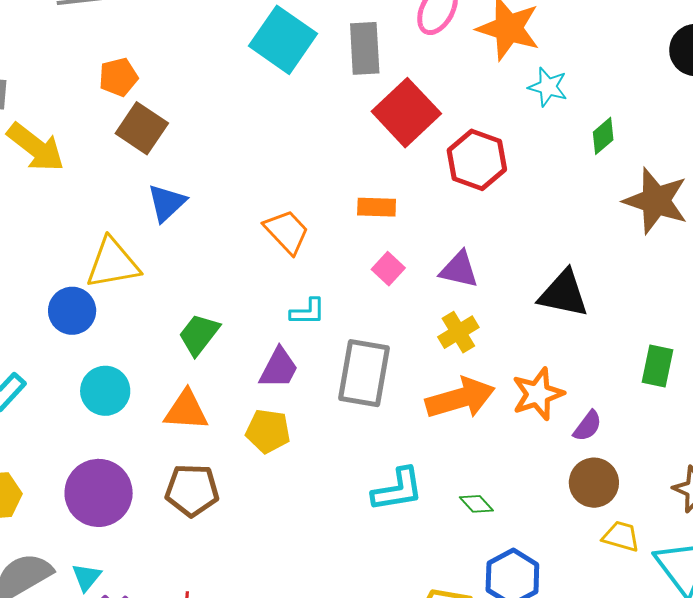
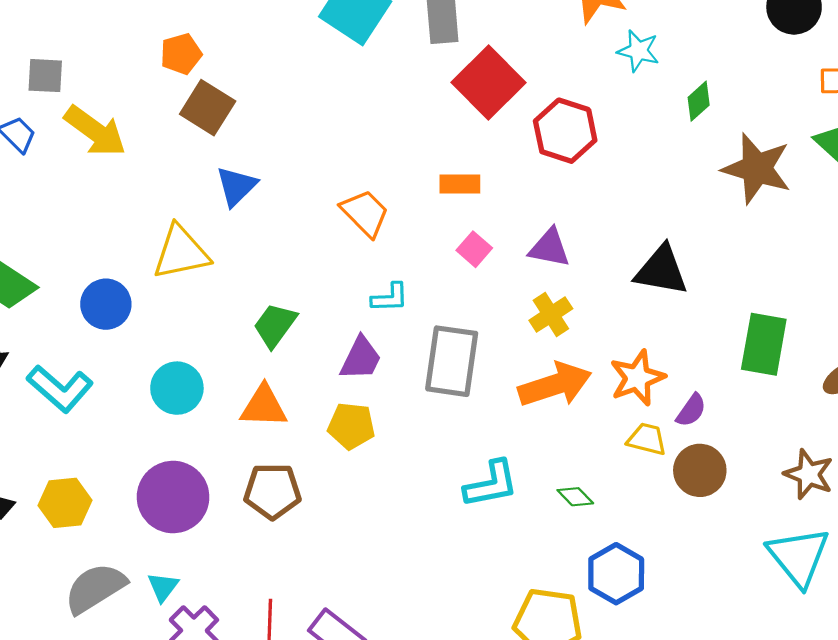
blue circle: (72, 311) -> (106, 304), moved
green rectangle: (658, 366) -> (764, 344), size x1.4
yellow trapezoid: (621, 536) -> (647, 439), moved

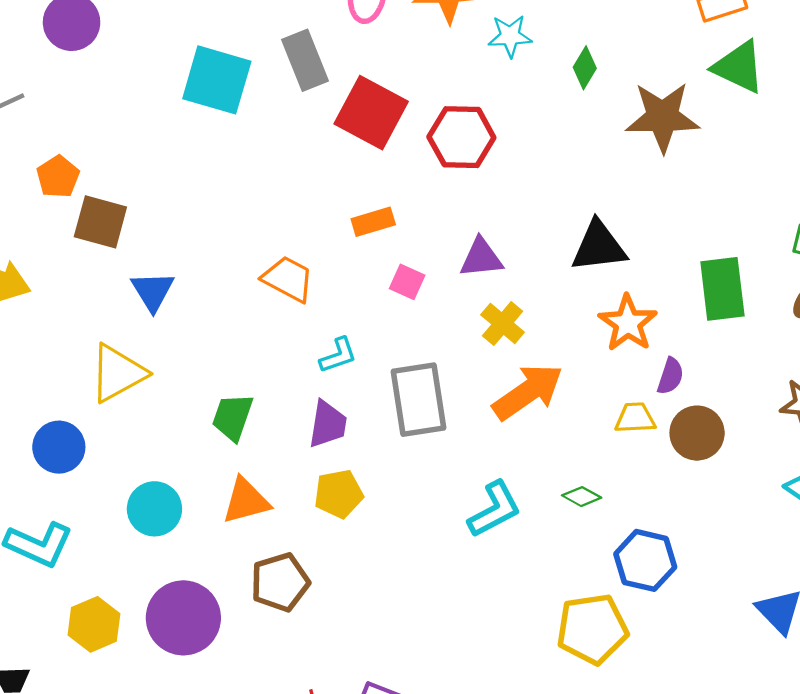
orange star: (637, 378) -> (628, 323), moved
yellow hexagon: (65, 503) -> (94, 624), moved

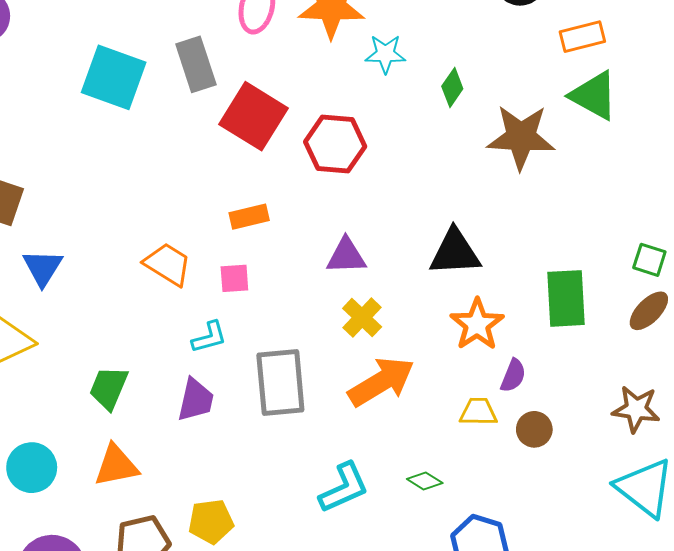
pink square: (407, 282) -> (234, 278), moved, turned -32
brown circle: (697, 433) -> (534, 429), size x0.7
yellow pentagon: (339, 494) -> (211, 522), moved

